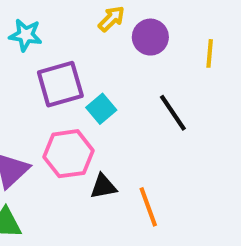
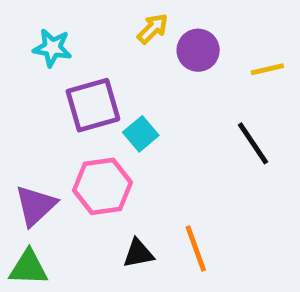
yellow line: (210, 53) -> (267, 69), turned 72
black line: (173, 113) -> (253, 143), moved
black triangle: (103, 186) -> (138, 253), moved

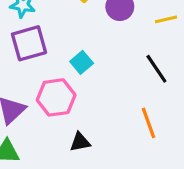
purple square: (93, 105) -> (29, 43), moved
orange line: (196, 249) -> (148, 123), moved

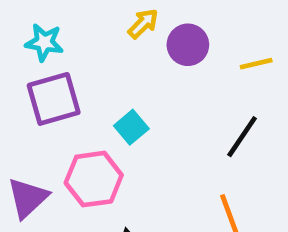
black line: (156, 69) -> (242, 137), turned 68

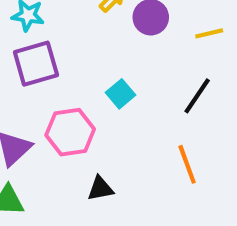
cyan square: (131, 127) -> (121, 94), moved

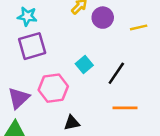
black line: (197, 96) -> (116, 73), moved
orange line: (187, 164) -> (125, 108), turned -70

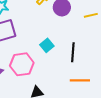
black line: (116, 73) -> (73, 52), turned -30

